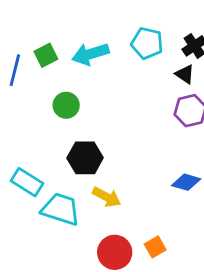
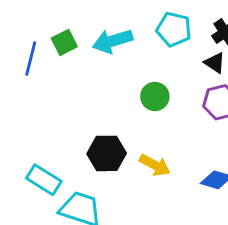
green circle: (66, 105) -> (155, 96), moved
yellow arrow: (107, 197) -> (155, 165), moved

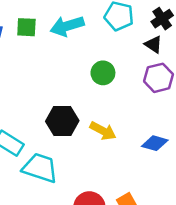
green square: (64, 42) -> (26, 27), turned 30

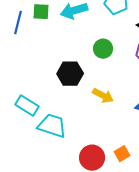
black hexagon: (62, 121) -> (70, 74), moved

